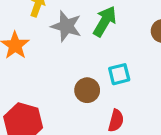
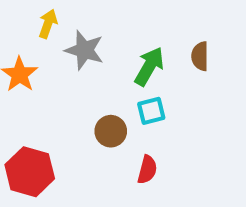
green arrow: (105, 21) -> (149, 66), moved

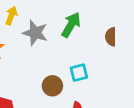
green arrow: (149, 66) -> (71, 25), moved

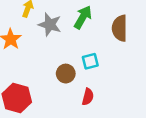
brown semicircle: (111, 37) -> (120, 28), size x1.5

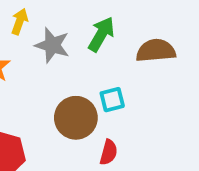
brown semicircle: (120, 28) -> (156, 51), turned 85
brown circle: (66, 74) -> (76, 118), size x1.5

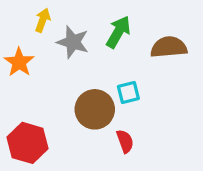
red semicircle: (109, 152) -> (125, 141), turned -35

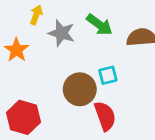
green arrow: (118, 32) -> (99, 25), turned 96
red semicircle: (125, 141) -> (105, 116), size x1.5

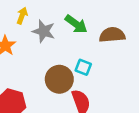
cyan square: (108, 75) -> (83, 67), turned 35

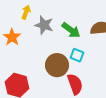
green arrow: (76, 24) -> (71, 30), moved

